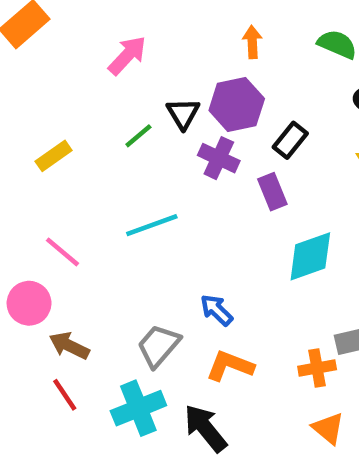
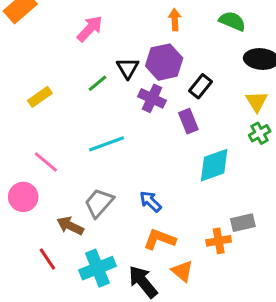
brown arrow: (69, 346) -> (70, 226), moved
gray trapezoid: (159, 346) -> (99, 203), moved
orange triangle: (328, 428) -> (182, 271), moved

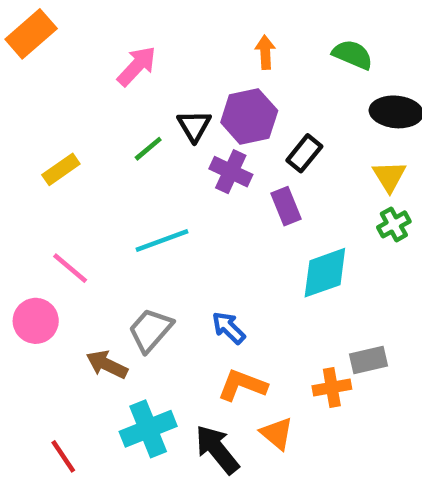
red line: (47, 259) -> (63, 456), moved

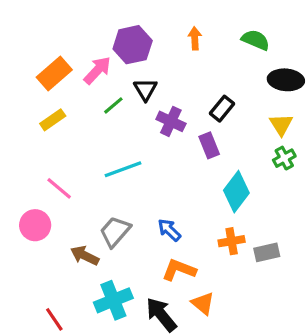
orange rectangle: (31, 34) -> (54, 73), moved
pink arrow: (137, 66) -> (97, 70), moved
purple hexagon: (249, 117) -> (133, 45), moved
cyan diamond: (325, 273) -> (236, 192), turned -33
orange cross: (332, 387) -> (232, 241), moved

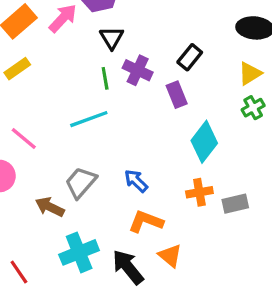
green line: (113, 105) -> (105, 78), moved, turned -60
yellow triangle: (281, 125) -> (250, 73), turned 30

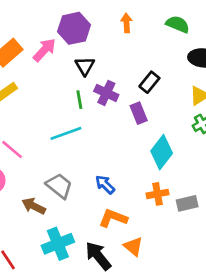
gray trapezoid: (81, 182) -> (59, 186), turned 88

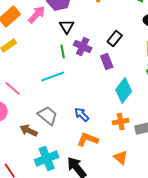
orange triangle: (133, 246) -> (121, 158), moved

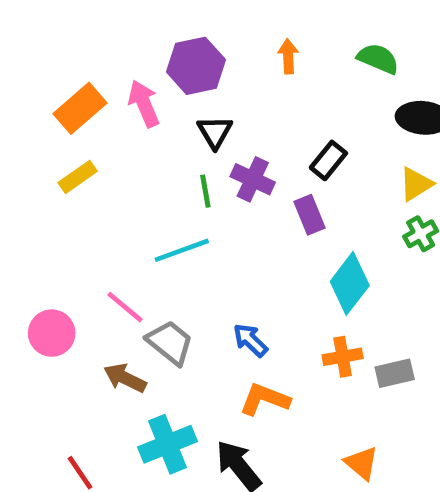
pink arrow: (37, 14) -> (144, 104), turned -66
pink line: (13, 88) -> (125, 307), moved
orange triangle: (121, 158) -> (362, 463), moved

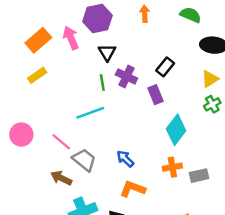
pink circle: (52, 333) -> (21, 135), moved

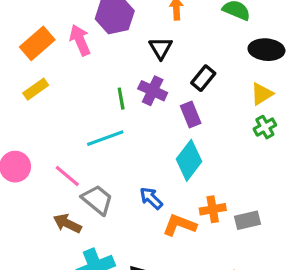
black triangle: (107, 52) -> (161, 48), moved
cyan diamond: (176, 130) -> (189, 160), moved
orange L-shape: (133, 189) -> (180, 225), moved

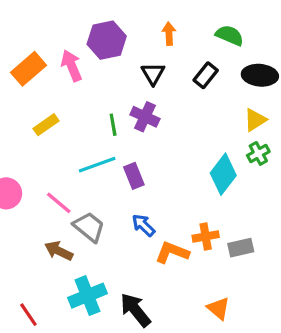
black rectangle: (203, 78) -> (206, 75), moved
yellow rectangle: (36, 89) -> (46, 125), moved
purple rectangle: (191, 114) -> (134, 176), moved
cyan diamond: (189, 160) -> (223, 174), moved

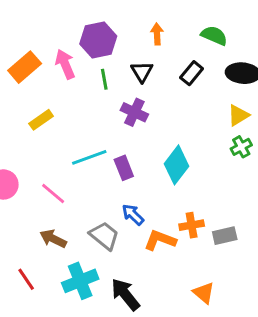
green line: (113, 125) -> (104, 79), moved
cyan diamond: (223, 174) -> (177, 165), moved
gray trapezoid: (89, 227) -> (104, 236), moved
red line: (28, 315) -> (26, 279), moved

